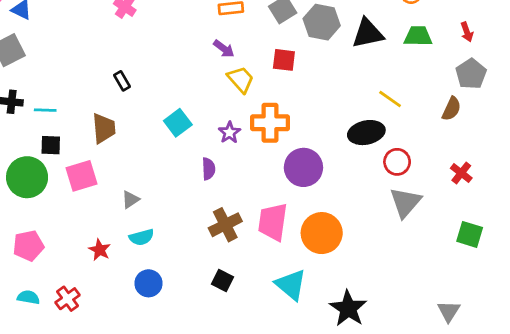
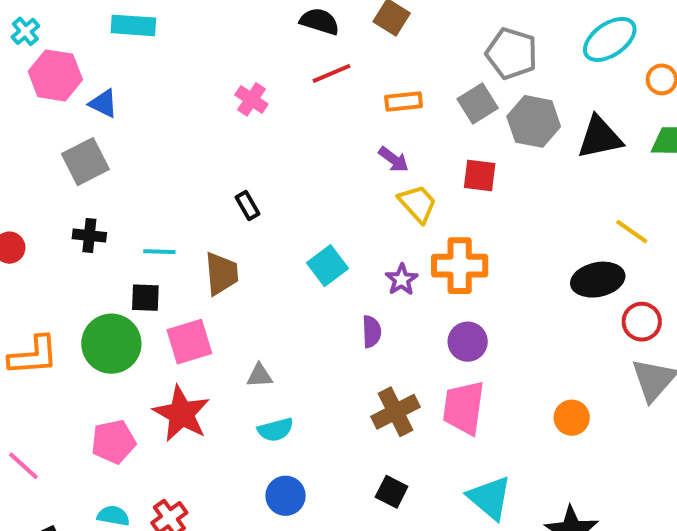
cyan line: (45, 110) -> (159, 252), moved
purple circle: (303, 167) -> (468, 342), moved, size x0.7
gray triangle: (130, 200) -> (259, 376), turned 30
orange circle: (322, 233) -> (572, 418), moved, size x0.6
red star: (100, 250) -> (181, 414), moved, size x1.8

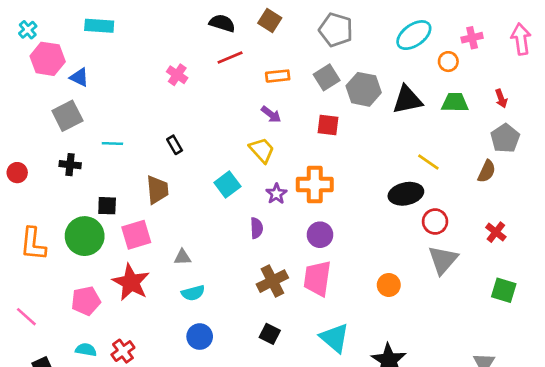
gray pentagon: (512, 53) -> (336, 30), moved
yellow trapezoid: (418, 204) -> (262, 150), moved
cyan line: (159, 252) -> (112, 143), moved
orange L-shape: (33, 356) -> (33, 244), turned 100

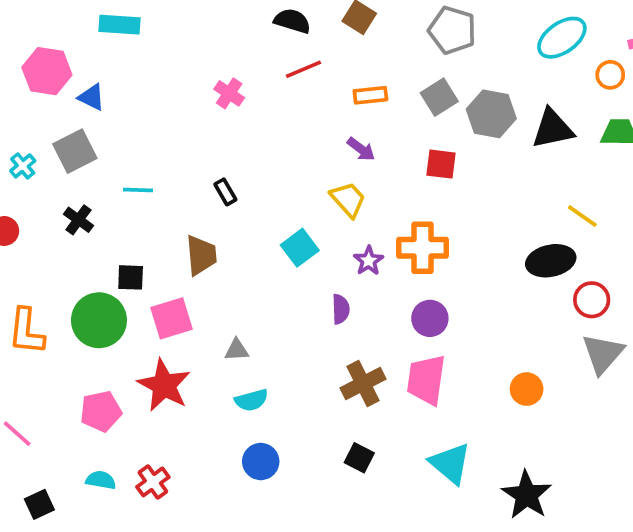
cyan cross: (28, 30) -> (23, 166), moved
black cross: (70, 165) -> (79, 220), turned 30

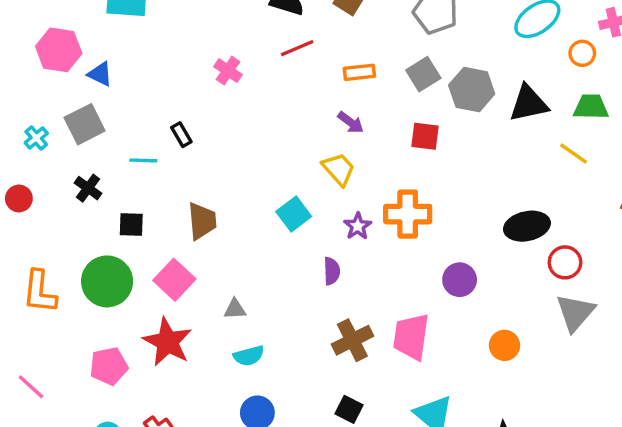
black rectangle: (225, 192) -> (181, 135), moved
yellow line: (582, 216) -> (574, 154), moved
black square: (131, 277) -> (131, 224), moved
pink square: (171, 318) -> (174, 280), turned -30
purple circle: (430, 318) -> (460, 280), moved

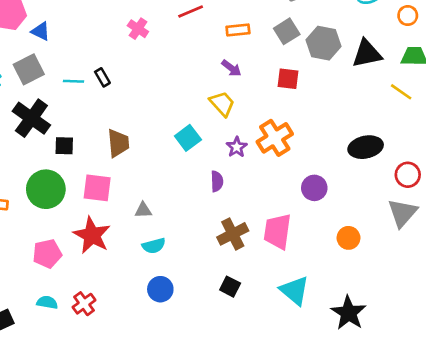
cyan line: (143, 160) -> (73, 81), moved
black cross: (88, 188) -> (31, 118), size x1.8
orange cross: (408, 214) -> (275, 138), turned -32
red circle: (565, 262) -> (408, 175), moved
pink square: (174, 280) -> (97, 188), turned -36

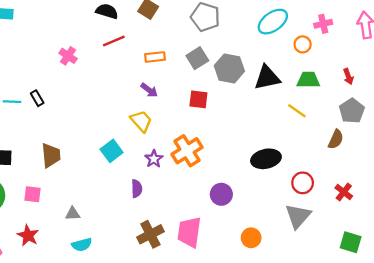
pink square: (97, 188) -> (33, 194), size x0.7
red star: (92, 235) -> (28, 235), size x0.7

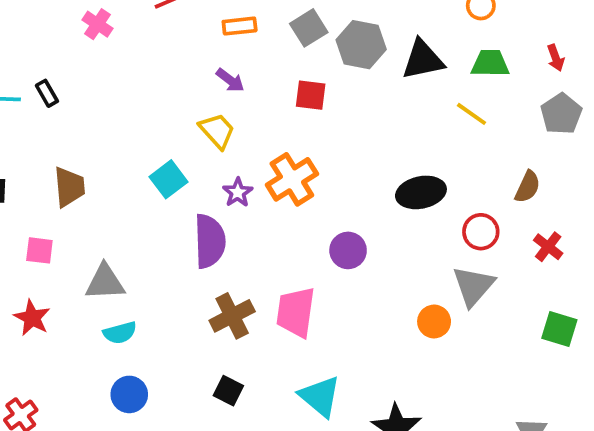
brown semicircle: (336, 139) -> (528, 187), moved
purple semicircle: (137, 189) -> (210, 241), size x1.8
gray triangle: (73, 214) -> (105, 282), size x1.6
orange circle: (251, 238) -> (434, 322), moved

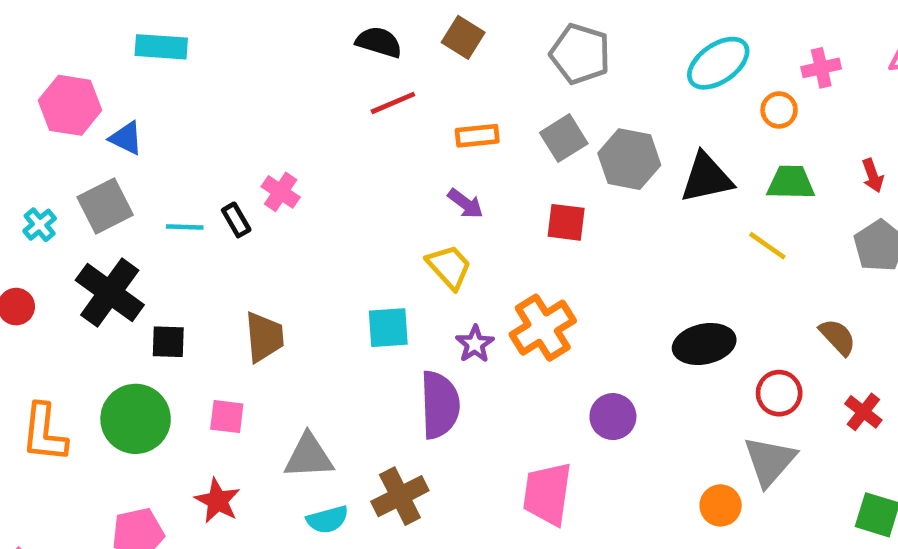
pink cross: (97, 24) -> (281, 192), moved
cyan square: (168, 179) -> (388, 328), turned 33
brown semicircle: (528, 187) -> (838, 337), turned -68
brown cross: (232, 316) -> (400, 496), moved

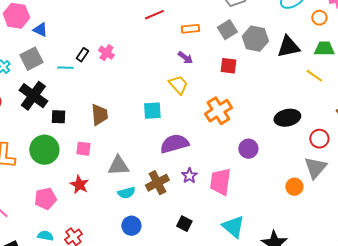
black rectangle: (236, 220) -> (82, 55), moved, turned 64
purple star: (475, 344) -> (189, 176), moved
purple semicircle: (440, 405) -> (174, 144), turned -104

